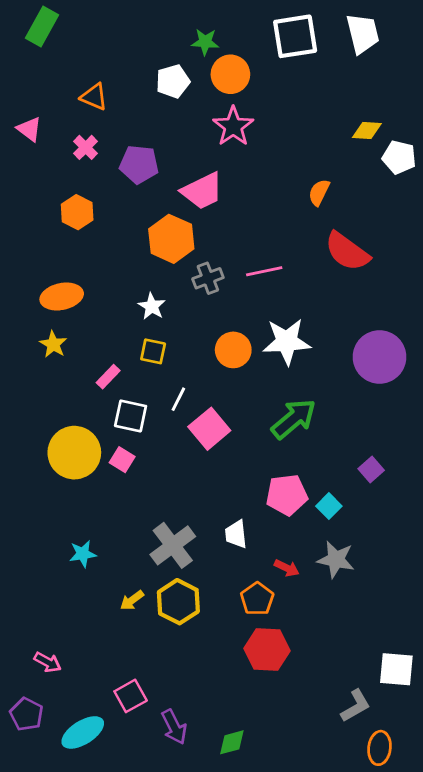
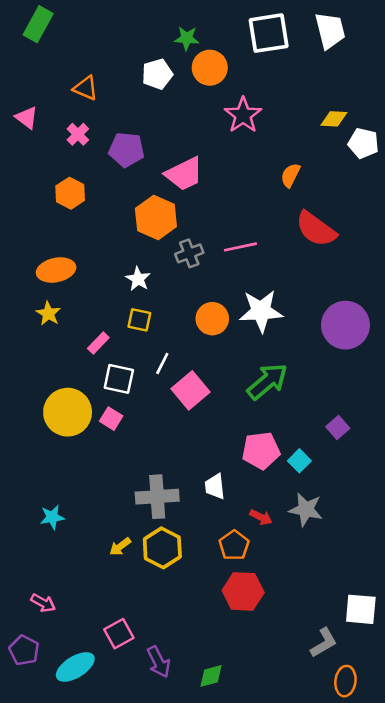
pink star: (233, 126) -> (243, 115), moved
gray cross: (173, 545) -> (157, 497), turned 33
cyan star: (83, 554) -> (52, 517), moved

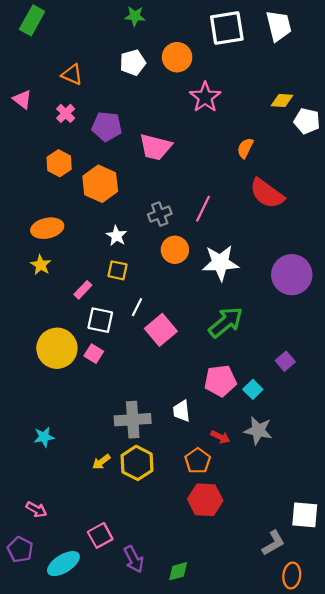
green star: (187, 38) -> (135, 16), moved
pink trapezoid: (184, 174) -> (155, 147), turned 40
orange hexagon: (156, 218) -> (100, 184), moved
pink line: (240, 247) -> (203, 209), turned -52
orange circle: (212, 319) -> (175, 250), moved

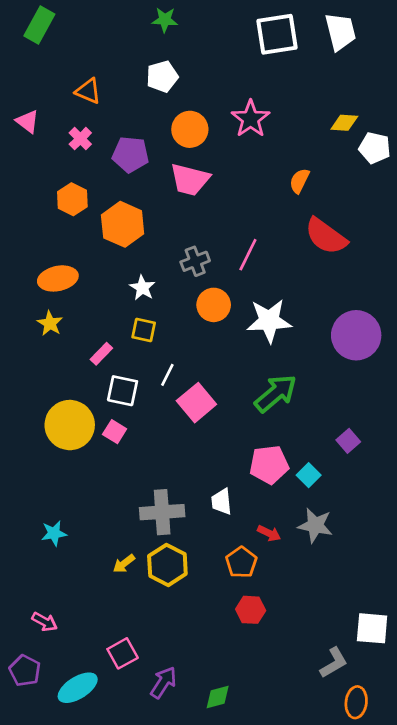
orange circle: (177, 57) -> (190, 129), moved
red hexagon: (205, 500) -> (251, 610), size x0.7
purple arrow: (134, 559) -> (163, 682), turned -120

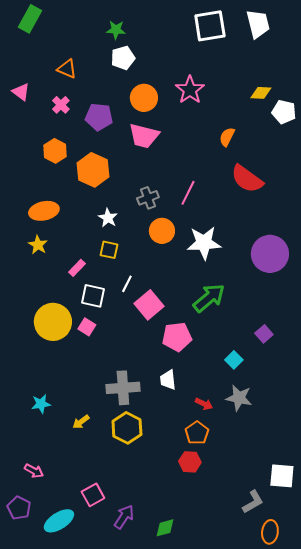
green star: (165, 20) -> (116, 30), moved
pink pentagon: (269, 465) -> (177, 337), moved
orange pentagon: (241, 562) -> (197, 433), moved
yellow arrow: (124, 564) -> (81, 422), moved

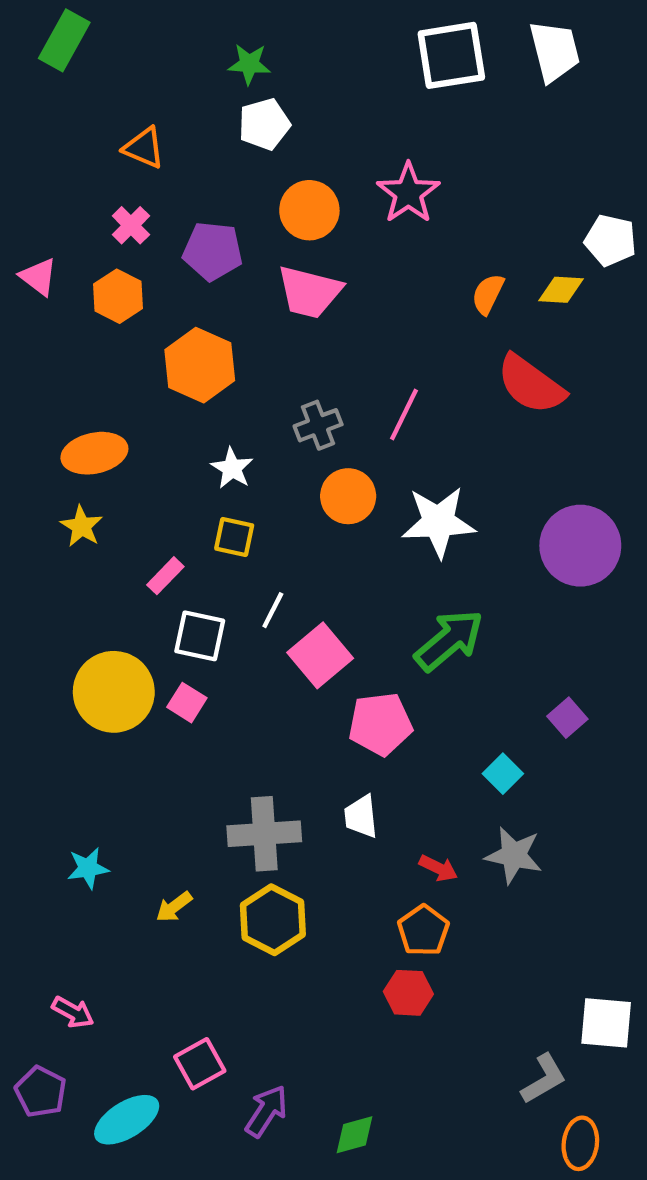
pink triangle: (21, 92) -> (39, 277), moved
yellow diamond: (261, 93) -> (561, 290), moved
orange hexagon: (55, 151) -> (118, 296), moved

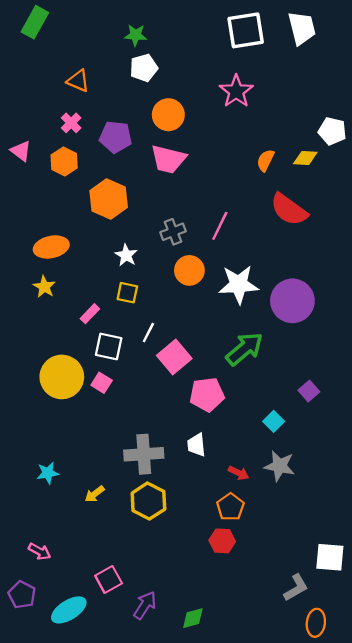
pink star: (408, 193) -> (236, 91), moved
purple circle: (580, 546) -> (292, 301), moved

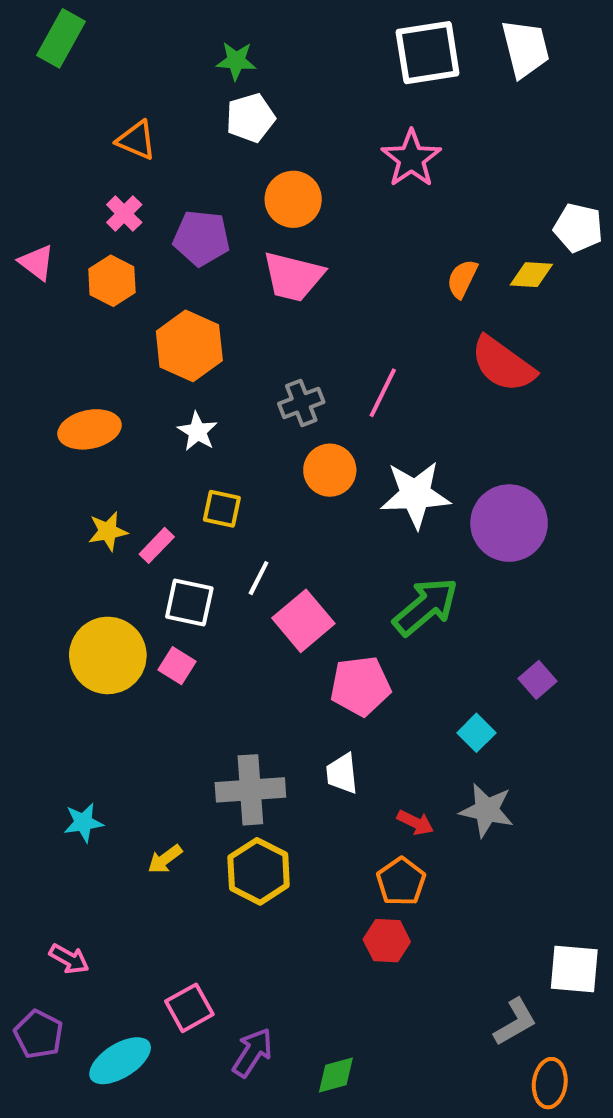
white star: (126, 255) -> (197, 431), moved
yellow star: (44, 287) -> (108, 531), moved, turned 30

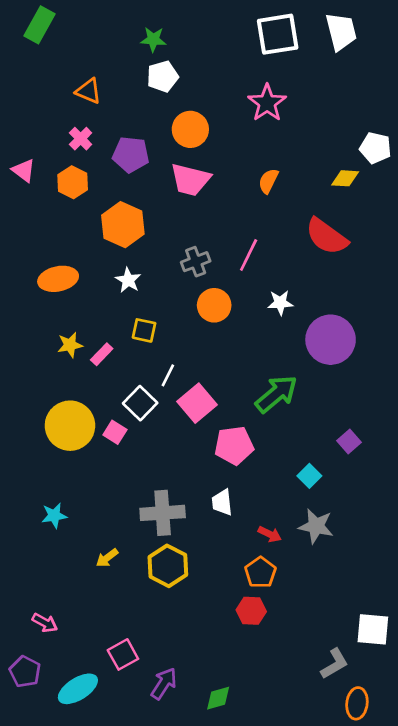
orange semicircle: (462, 279) -> (268, 181), moved
white star: (415, 495) -> (280, 303), moved, size x0.6
white square: (189, 602) -> (140, 403), moved, turned 32
cyan star: (83, 822) -> (54, 516), moved

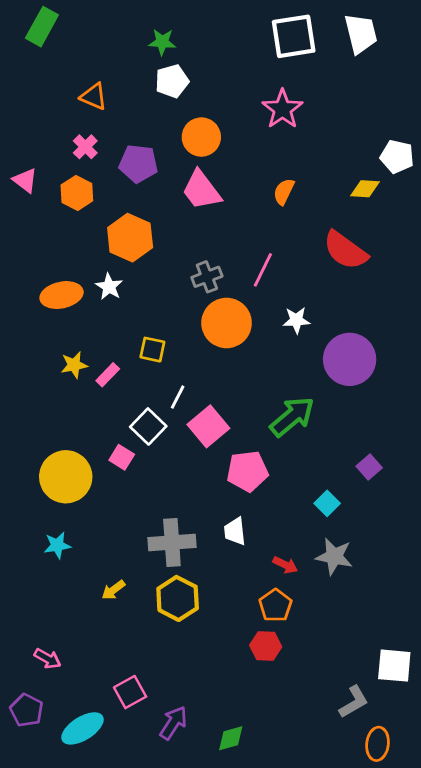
pink trapezoid: (190, 180) -> (201, 190), turned 39
white star: (128, 280) -> (109, 287), moved
orange circle: (214, 305) -> (227, 323), size x1.4
yellow circle: (70, 426) -> (66, 477), moved

